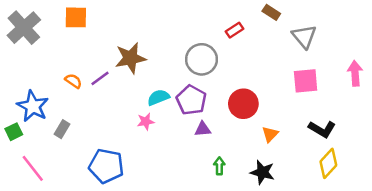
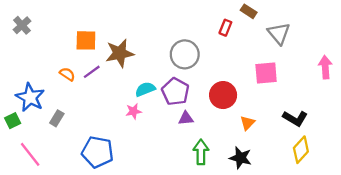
orange square: (76, 17) -> (86, 40), moved
gray cross: (24, 28) -> (22, 25), size x0.6
red rectangle: (235, 30) -> (225, 28), moved, turned -35
pink square: (306, 81) -> (266, 73), moved
green arrow: (219, 166) -> (201, 152), size x1.5

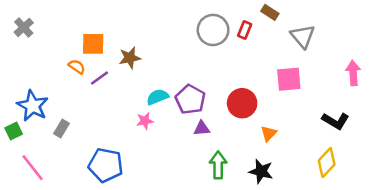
brown star: (120, 53) -> (130, 58), size x0.7
gray circle: (185, 54) -> (213, 30), moved
orange semicircle: (67, 74) -> (77, 67), moved
black L-shape: (295, 118) -> (336, 121), moved

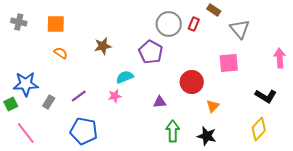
gray cross: (24, 27) -> (19, 22), turned -35
orange square: (93, 44) -> (56, 24), moved
purple line: (99, 78) -> (79, 96), moved
purple pentagon: (190, 99) -> (151, 52), moved
blue star: (33, 106) -> (26, 84), turned -30

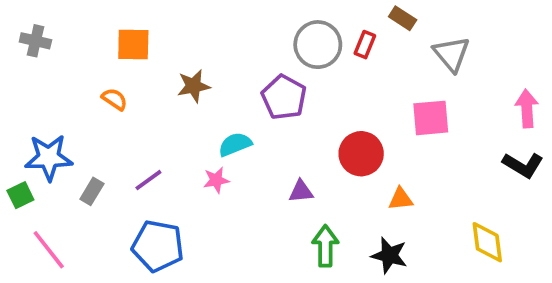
orange square: (56, 24) -> (133, 45), moved
black L-shape: (266, 96) -> (523, 165), moved
orange triangle: (213, 106) -> (401, 199), turned 40
yellow diamond: (259, 129) -> (487, 242), turned -50

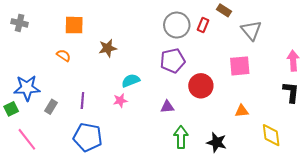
purple pentagon: (284, 97) -> (173, 61), moved, turned 30
black L-shape: (523, 165) -> (291, 92), turned -115
purple line: (148, 180) -> (82, 100), turned -49
orange triangle: (401, 199) -> (242, 111), moved

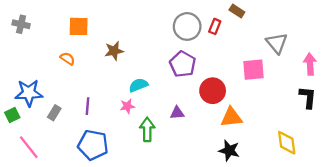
gray triangle: (251, 30) -> (277, 43), moved
purple pentagon: (173, 61) -> (183, 64), turned -30
orange triangle: (242, 111) -> (231, 117), moved, size x1.5
green arrow: (181, 137) -> (147, 129), moved

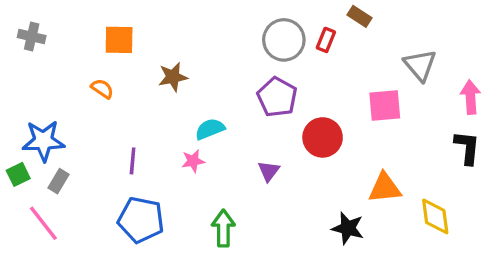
gray rectangle: (54, 113) -> (59, 181), moved
purple triangle: (177, 113) -> (269, 171), turned -48
orange triangle: (231, 117) -> (385, 188), moved
green arrow: (147, 129) -> (223, 228), moved

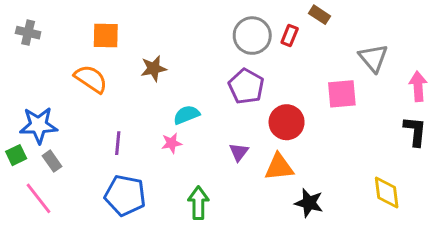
orange semicircle: (102, 89) -> (91, 79), size x1.6
gray rectangle: (59, 181) -> (52, 161), turned -66
orange triangle: (385, 188) -> (279, 167), moved

